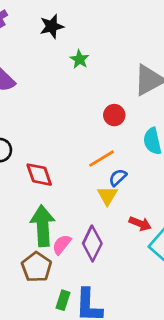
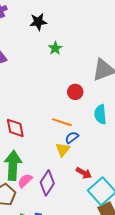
orange line: (101, 159) -> (62, 122), turned 42

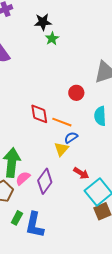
green star: (55, 48) -> (52, 39), moved
red diamond: (15, 128) -> (39, 114), moved

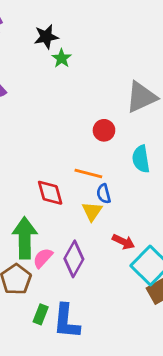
red diamond: (39, 114) -> (50, 193), moved
blue semicircle: (71, 138) -> (104, 194), turned -64

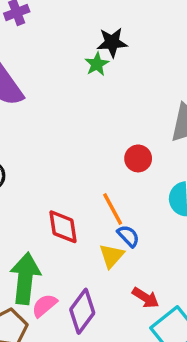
black star: (46, 37) -> (112, 42), moved
orange line: (88, 173) -> (113, 209), turned 40
blue semicircle: (104, 194) -> (128, 236), turned 144

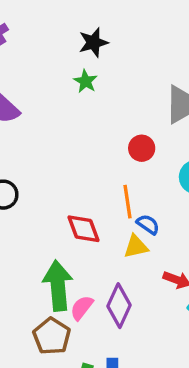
green star: (97, 64) -> (85, 81), moved
orange line: (113, 209) -> (127, 202), turned 32
yellow triangle: (112, 256) -> (136, 247), turned 48

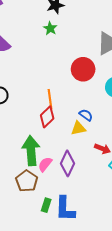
red circle: (142, 148) -> (83, 69), size x1.5
orange line: (127, 202) -> (50, 99), moved
red diamond: (84, 229) -> (47, 117), turned 65

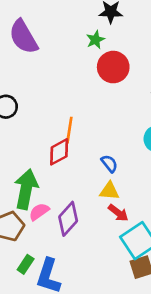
red circle: (83, 69) -> (113, 67), moved
yellow triangle: (78, 128) -> (109, 191), moved

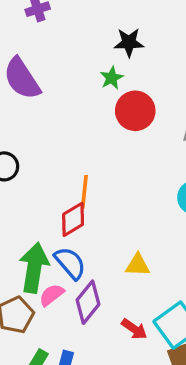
blue semicircle: (109, 164) -> (70, 263), moved, size x1.5
red arrow: (118, 213) -> (134, 329), moved

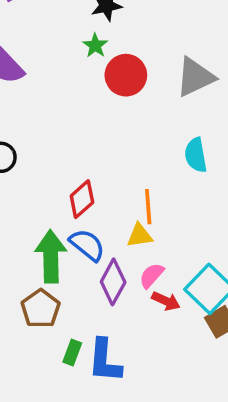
orange line: (84, 192) -> (148, 207), moved
yellow triangle: (138, 265) -> (140, 236), moved
pink semicircle: (52, 295) -> (152, 276), moved

